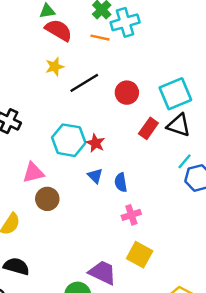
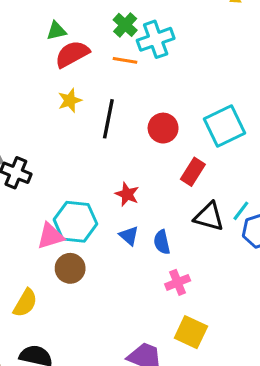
red semicircle: (59, 30) -> (72, 54), turned -56
black line: (84, 83) -> (108, 119), turned -44
black triangle: (179, 125) -> (209, 217), moved
cyan hexagon: (69, 140) -> (75, 222), moved

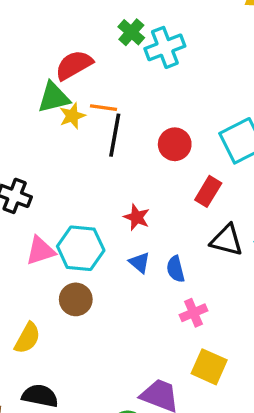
green triangle: (56, 31) -> (54, 98), moved, size x1.5
orange line: (125, 60) -> (104, 108), moved
pink triangle: (50, 236) -> (40, 251), moved

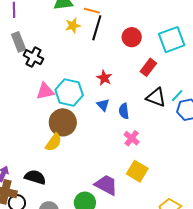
yellow star: (72, 116) -> (73, 26), moved
brown circle: (76, 299) -> (63, 122), size x1.4
pink cross: (194, 313) -> (132, 138), turned -35
yellow semicircle: (27, 338) -> (54, 142), moved

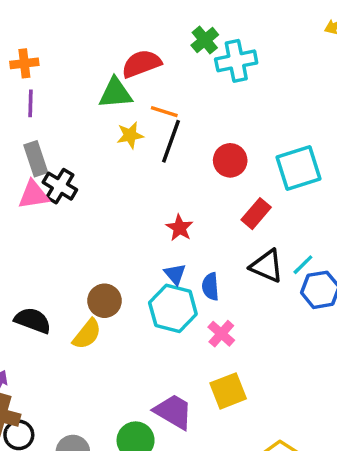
pink triangle: (45, 91) -> (34, 195), moved
cyan hexagon: (69, 92) -> (173, 308), moved
brown circle: (63, 122) -> (105, 301), size x0.7
yellow square: (137, 171) -> (228, 391), turned 35
black semicircle: (35, 177) -> (33, 320), moved

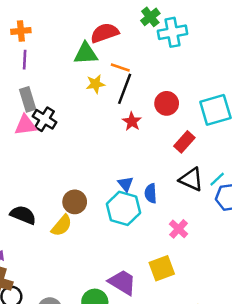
red star: (180, 228) -> (132, 121), moved
pink cross: (221, 334) -> (179, 229), moved

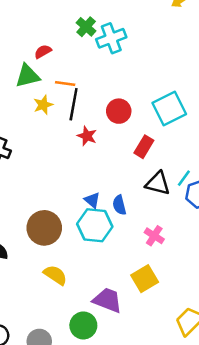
red semicircle: (105, 33) -> (43, 52), size x0.6
brown circle: (75, 202) -> (44, 228), size x1.4
yellow semicircle: (62, 225) -> (55, 275), moved, turned -85

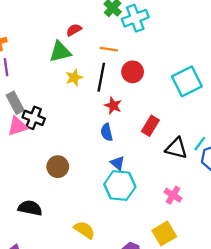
orange line: (65, 84) -> (109, 49), moved
red circle: (119, 111) -> (133, 72), moved
red rectangle: (144, 147) -> (150, 126), moved
blue semicircle: (119, 205) -> (107, 132), moved
brown circle: (44, 228) -> (58, 167), moved, size x0.7

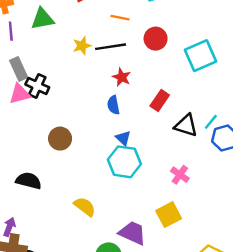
green triangle: (60, 52) -> (42, 19), moved
red circle: (133, 72) -> (156, 39), moved
black line: (101, 77) -> (111, 47), turned 68

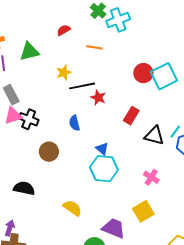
red circle: (156, 39) -> (143, 73), moved
black line: (111, 47) -> (82, 86), moved
black cross: (37, 86) -> (29, 119), moved
blue semicircle: (113, 105) -> (74, 123), moved

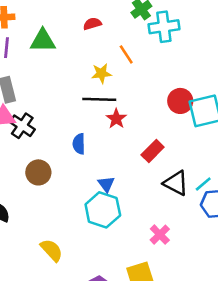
orange line: (95, 47) -> (126, 54), turned 35
yellow star: (64, 73) -> (101, 73), moved

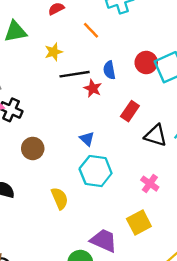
yellow star: (101, 73) -> (54, 52), moved
blue semicircle: (79, 144) -> (109, 70), moved
blue triangle: (106, 184) -> (87, 139), moved
yellow semicircle: (52, 250) -> (60, 198), moved, turned 30

